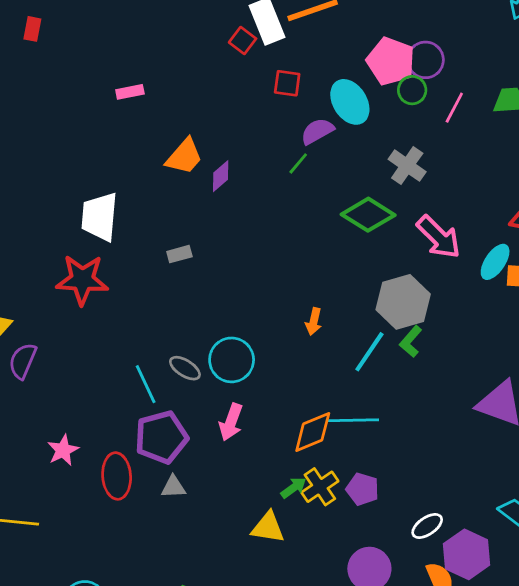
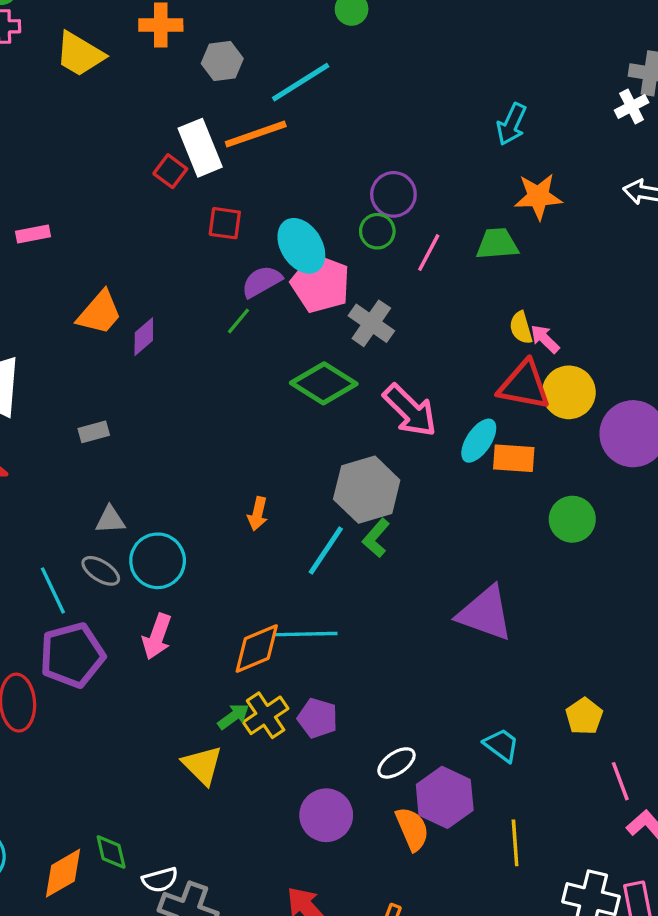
pink pentagon: (391, 61) -> (320, 283), moved
gray triangle: (173, 487) -> (110, 520), moved
yellow triangle: (268, 527) -> (202, 765), turned 36

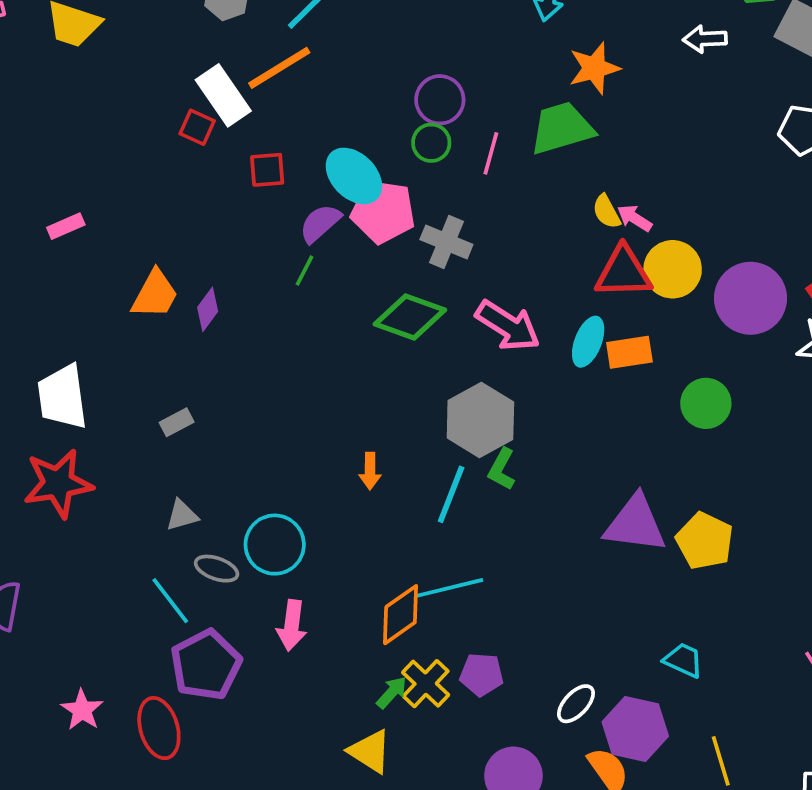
green trapezoid: (497, 244) -> (562, 128), size x1.4
gray triangle: (110, 520) -> (182, 515), moved
yellow pentagon: (584, 716) -> (705, 541), moved, size x1.4

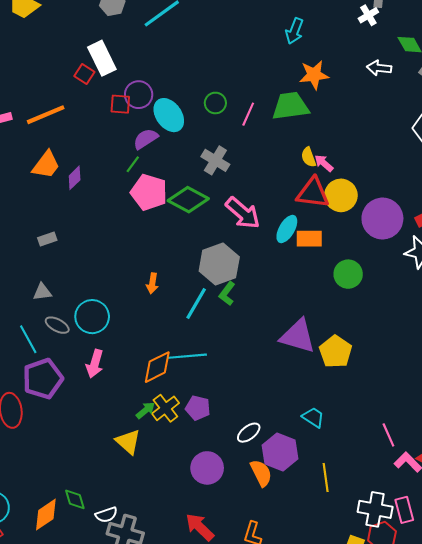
orange line: (279, 68) -> (46, 115), moved
purple circle: (440, 100) -> (139, 95), moved
pink pentagon: (383, 212) -> (149, 192), moved

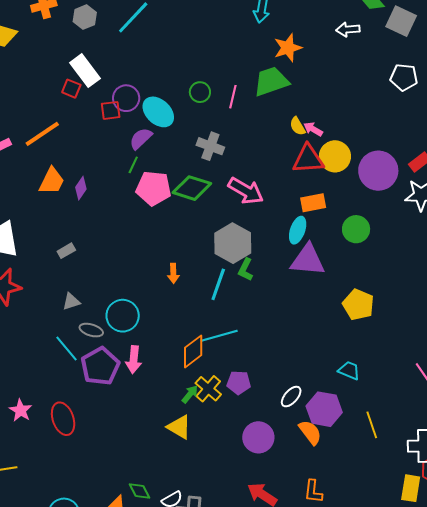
cyan ellipse: (287, 229) -> (298, 230), moved
purple triangle: (298, 336) -> (308, 260), moved
purple pentagon: (43, 379) -> (100, 366), moved

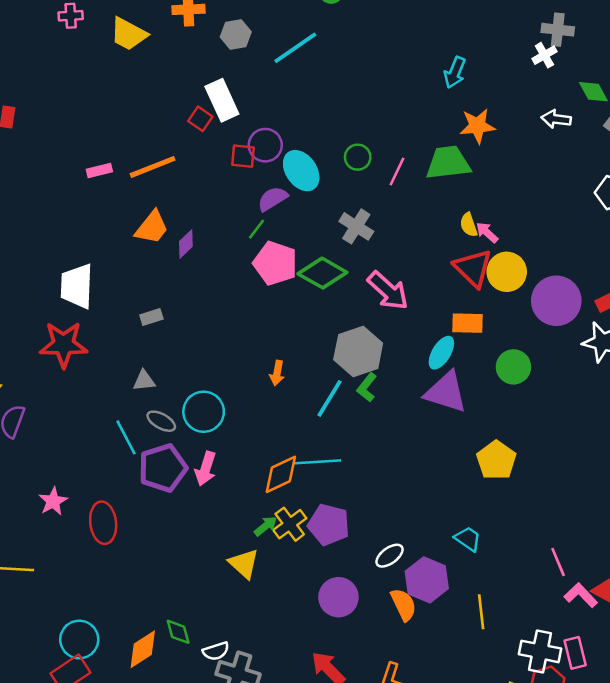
red triangle: (308, 159) -> (473, 268), turned 36
purple pentagon: (239, 383) -> (329, 525), size x1.4

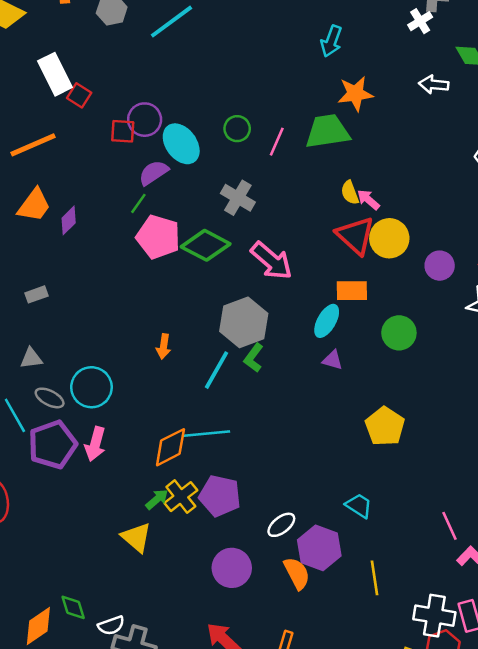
white rectangle: (222, 100) -> (55, 74), moved
purple circle: (556, 301) -> (440, 266), size x0.6
purple triangle: (446, 392) -> (332, 360), size x0.5

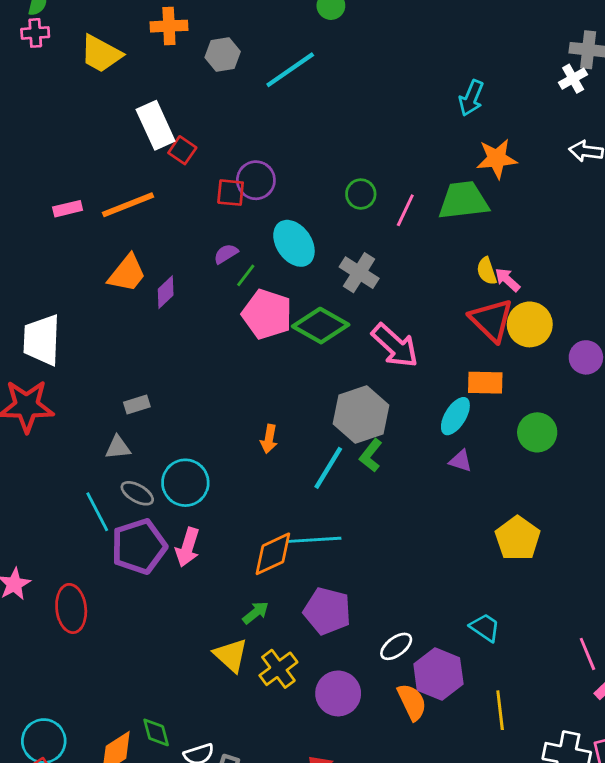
cyan ellipse: (181, 144) -> (294, 243), moved
purple semicircle: (154, 173) -> (226, 254), moved, size x0.7
gray rectangle: (37, 294) -> (137, 404), moved
yellow cross: (181, 497) -> (278, 669), moved

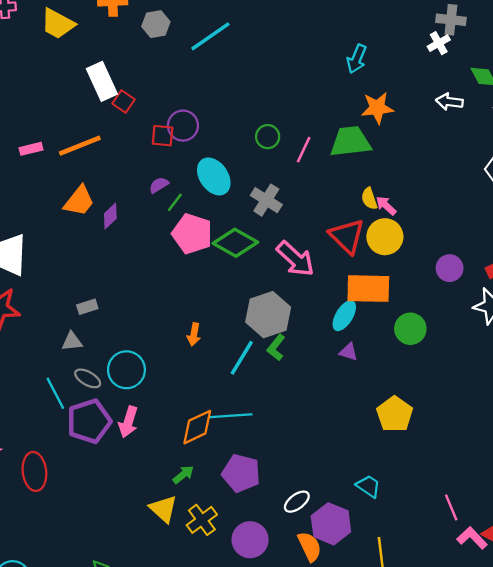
red triangle: (491, 320) -> (347, 236), moved
yellow circle: (530, 324) -> (385, 237), moved
orange rectangle: (485, 383) -> (368, 289), size x1.5

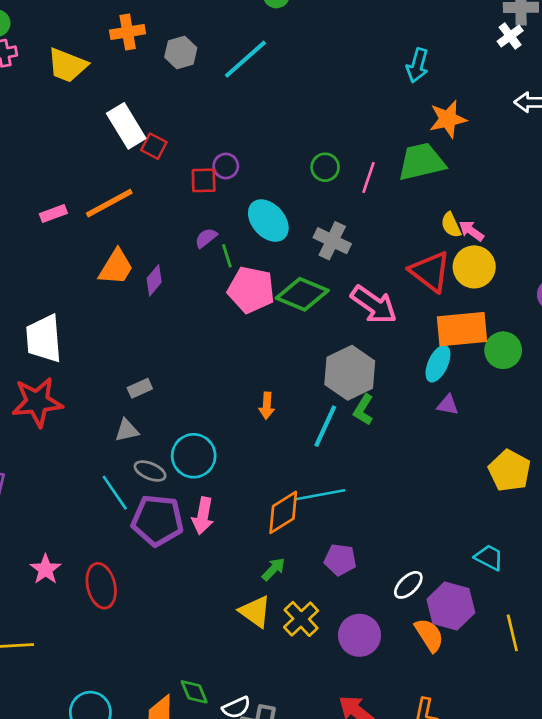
purple circle: (183, 126) -> (226, 166), size x0.7
green line: (175, 202) -> (227, 256), turned -48
green circle: (410, 329) -> (503, 350), moved
purple pentagon: (89, 421) -> (157, 520), turned 30
purple pentagon: (241, 473) -> (340, 560), size x0.7

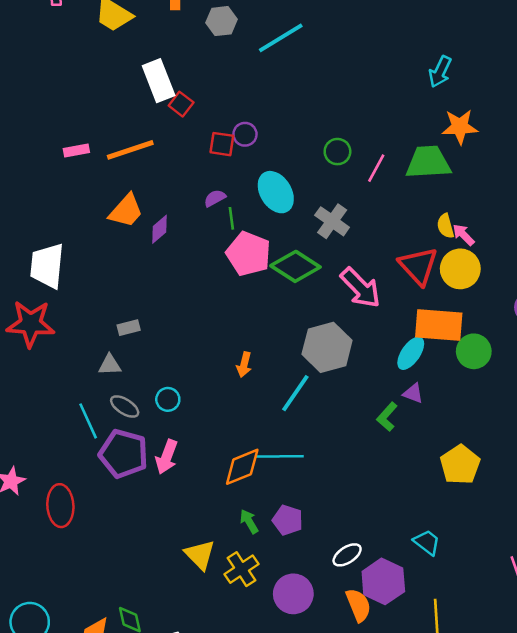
green L-shape: (363, 410) -> (387, 417), moved
cyan circle: (194, 456) -> (168, 399), size x0.6
green arrow: (274, 569) -> (249, 521), moved, turned -85

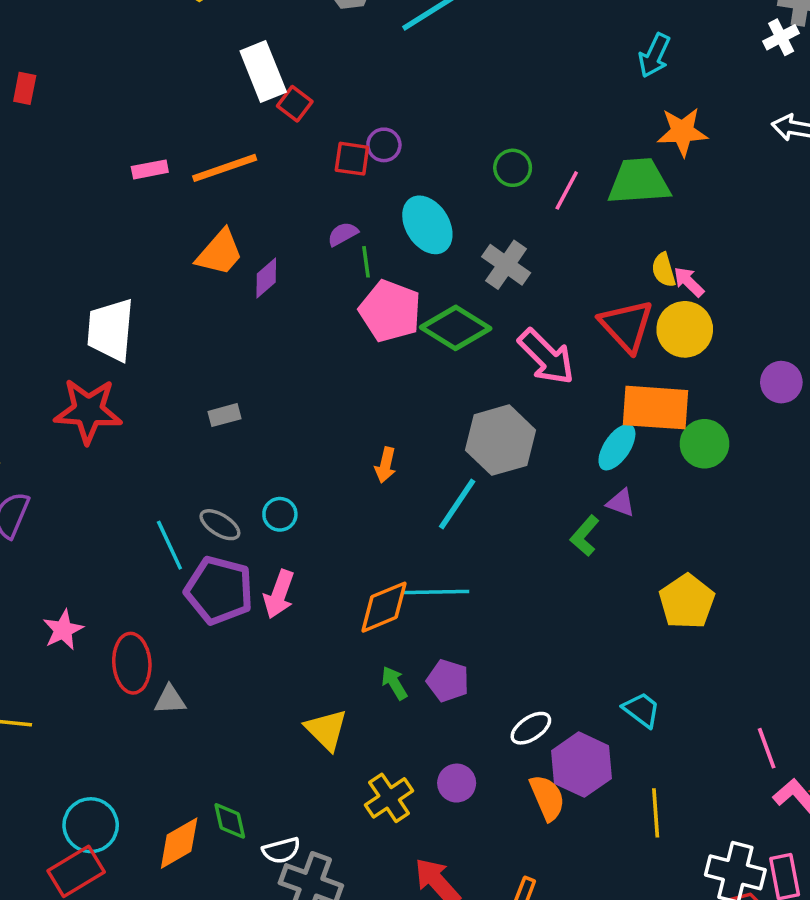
gray triangle: (110, 365) -> (170, 700), moved
yellow cross: (242, 569) -> (389, 798), moved
purple circle: (293, 594) -> (457, 783), size x0.7

